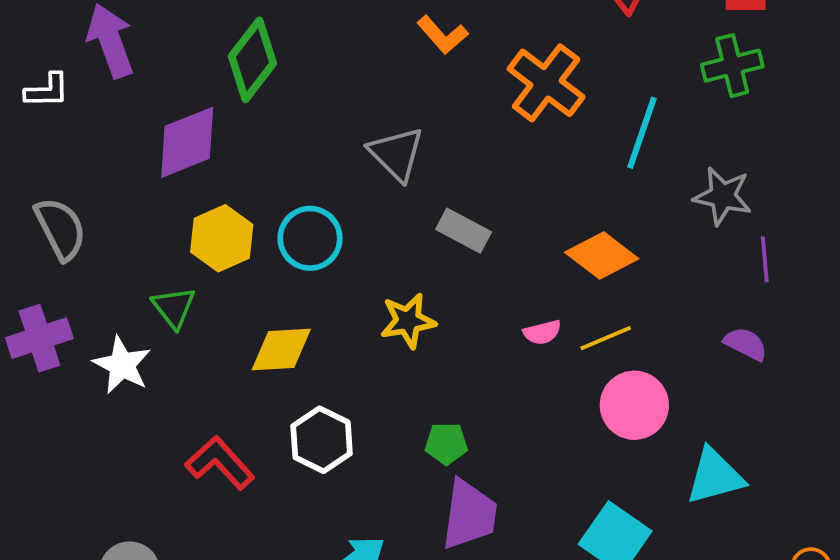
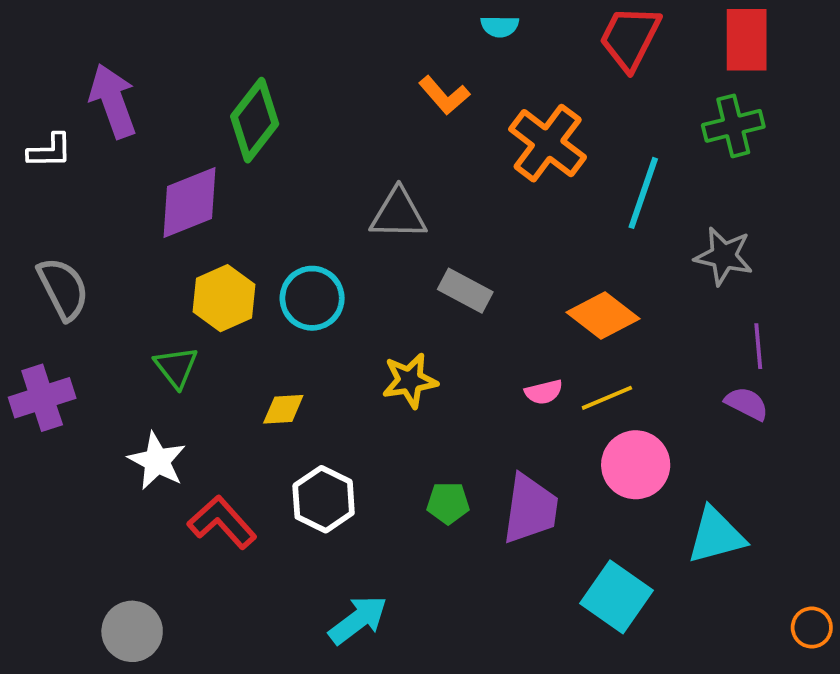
gray triangle: (396, 154) -> (398, 214), turned -44
purple line: (765, 259) -> (758, 346), moved
yellow diamond: (281, 350) -> (283, 409), size x0.7
white star: (122, 365) -> (157, 461), moved
purple trapezoid: (469, 515) -> (530, 509), moved

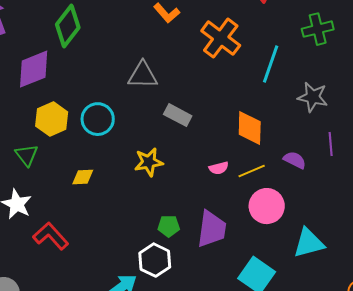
orange diamond: (603, 315) -> (250, 128), turned 54
purple semicircle: (747, 404) -> (295, 160), moved
white hexagon: (324, 499) -> (155, 260), moved

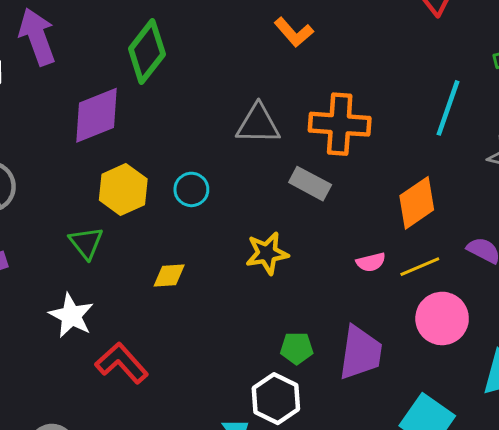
orange cross: (221, 38) -> (340, 124), moved, turned -33
cyan circle: (98, 119) -> (191, 189), size x0.7
orange diamond: (250, 128) -> (417, 203), turned 54

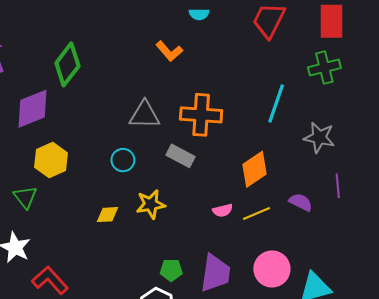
cyan circle: (191, 189) -> (123, 160), moved
yellow diamond: (169, 275) -> (108, 215), moved
pink circle: (442, 318) -> (272, 269), moved

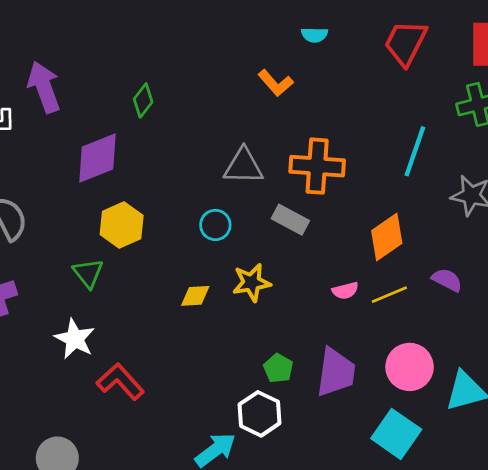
green diamond: (67, 64) -> (143, 100), size x0.6
green pentagon: (171, 270) -> (278, 368), turned 30

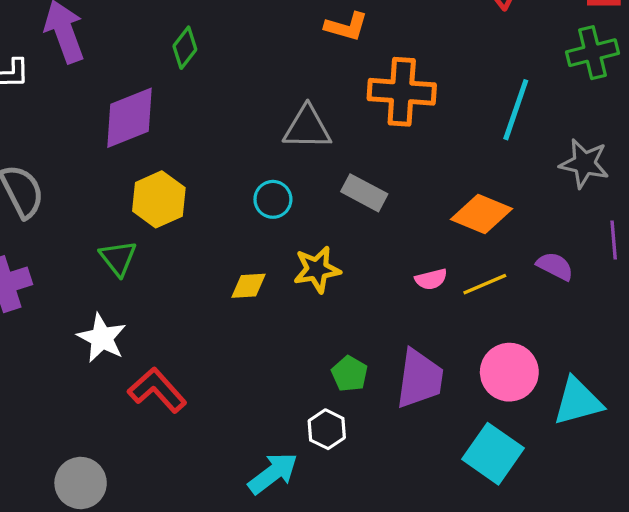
orange L-shape: (276, 83) -> (346, 27), turned -33
orange cross: (317, 166) -> (402, 92), moved
orange diamond: (387, 237) -> (482, 214), turned 57
white hexagon: (260, 414) -> (327, 429), size x0.7

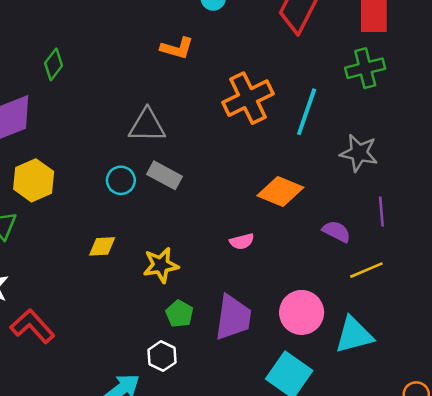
orange cross: (402, 92) -> (248, 98), moved, turned -30
gray rectangle: (364, 193) -> (165, 175), moved
yellow star: (317, 269) -> (161, 265), moved
yellow line: (485, 284) -> (366, 270), moved

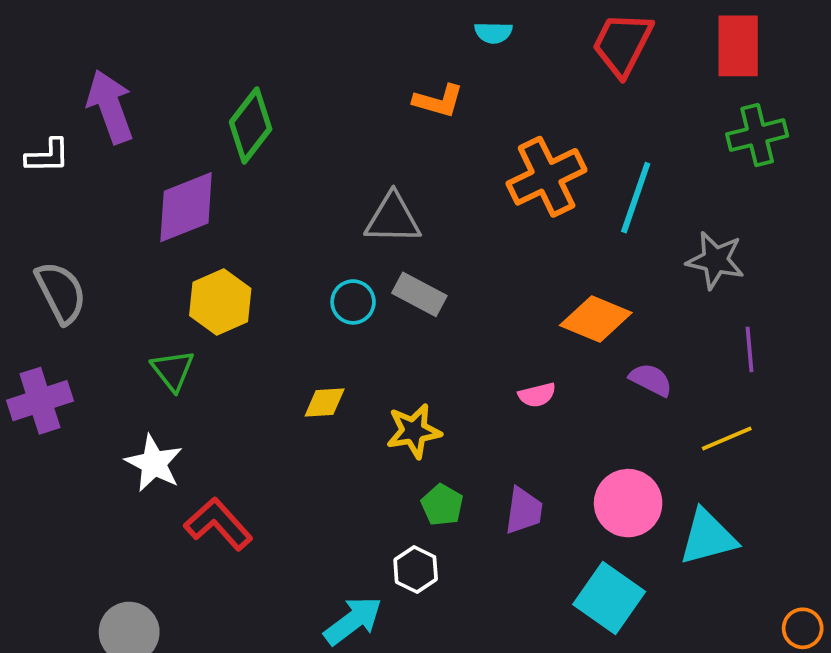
green diamond: (54, 64) -> (251, 126), size x1.5
green cross: (365, 68) -> (757, 135), moved
purple semicircle: (336, 231) -> (651, 380), moved
purple trapezoid: (233, 317) -> (524, 511), size x0.7

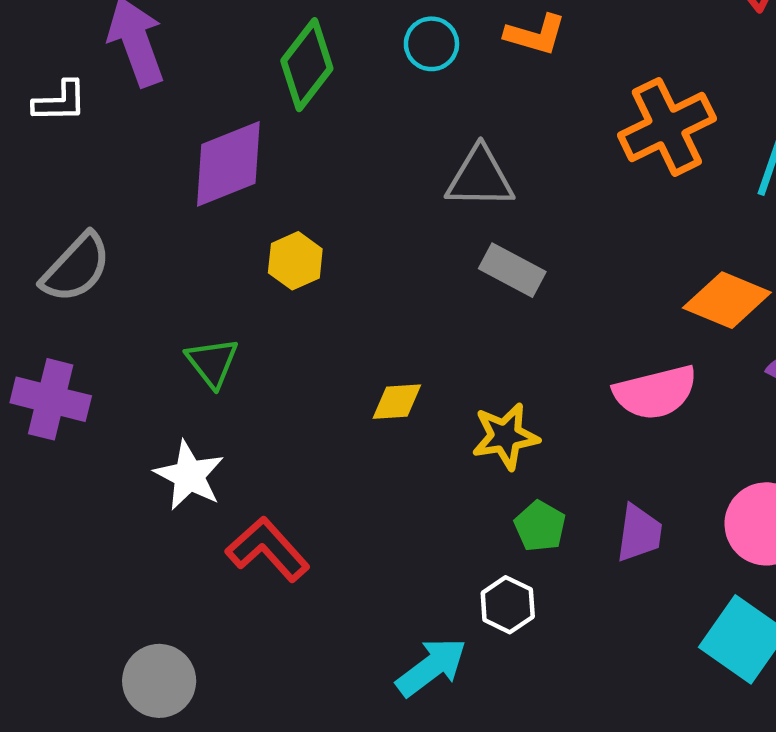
gray semicircle: (61, 293) -> (76, 268), turned 70
yellow hexagon: (220, 302) -> (295, 261), moved, size x0.7
cyan circle: (353, 302) -> (431, 44), moved
pink semicircle: (537, 395) -> (655, 392), size x1.8
purple cross: (40, 401) -> (51, 399), turned 32

